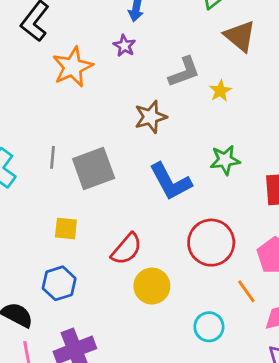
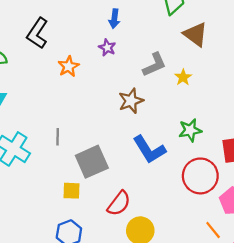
orange star: (73, 67) -> (69, 66), size x0.7
gray square: (94, 169) -> (92, 162), moved
red circle: (211, 243) -> (200, 176), moved

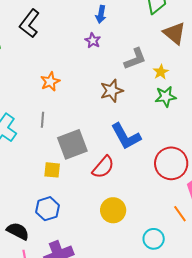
orange star: (69, 66) -> (50, 82), moved
green star: (190, 130) -> (166, 97), moved
red semicircle: (119, 203) -> (103, 167), moved

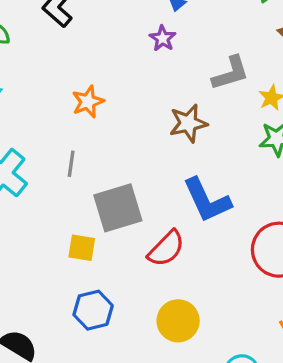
blue hexagon: (47, 209) -> (93, 310), moved

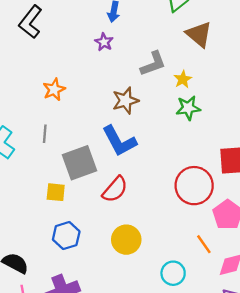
blue L-shape: (207, 200) -> (119, 141), moved

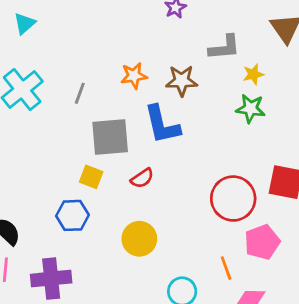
orange star: (54, 89) -> (134, 76), moved
red semicircle: (115, 189) -> (142, 178), size x0.7
yellow square: (56, 192) -> (91, 177), moved

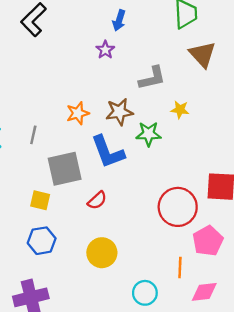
yellow star: (253, 74) -> (180, 110), moved, turned 30
green star: (251, 108) -> (148, 134), moved
yellow square: (91, 177) -> (40, 200), moved
orange line: (226, 268) -> (180, 268), turned 30

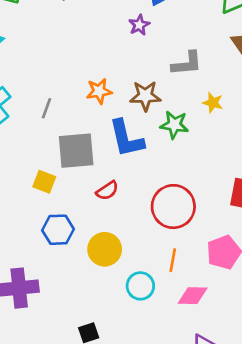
red circle: (178, 207) -> (173, 207), moved
blue hexagon: (42, 241) -> (58, 230), moved
orange line: (180, 268) -> (173, 260), moved
pink diamond: (204, 292) -> (193, 296), moved
cyan circle: (145, 293) -> (140, 286), moved

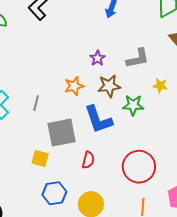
purple star: (139, 25) -> (98, 58), moved
red semicircle: (107, 191) -> (88, 160), turned -36

